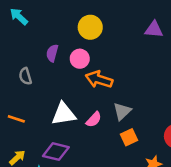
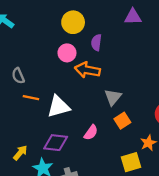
purple semicircle: (52, 53) -> (96, 43), moved
orange line: (16, 119) -> (31, 98), moved
pink semicircle: (94, 119) -> (91, 133), moved

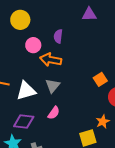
yellow circle: (73, 22) -> (20, 20), moved
gray triangle: (113, 97) -> (53, 86), moved
orange square: (122, 121) -> (100, 79), moved

